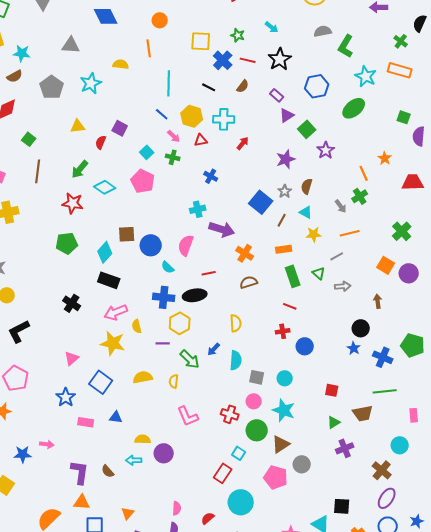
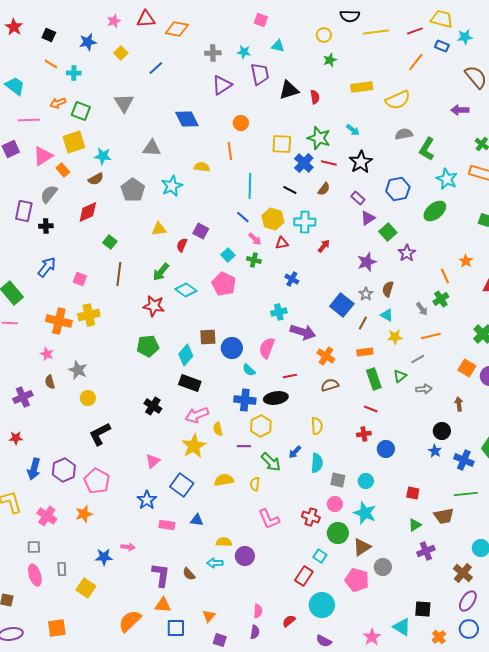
green star: (238, 35) -> (319, 138), size x1.6
green triangle: (319, 273) -> (400, 376), turned 40
yellow star: (113, 343) -> (194, 446), turned 30

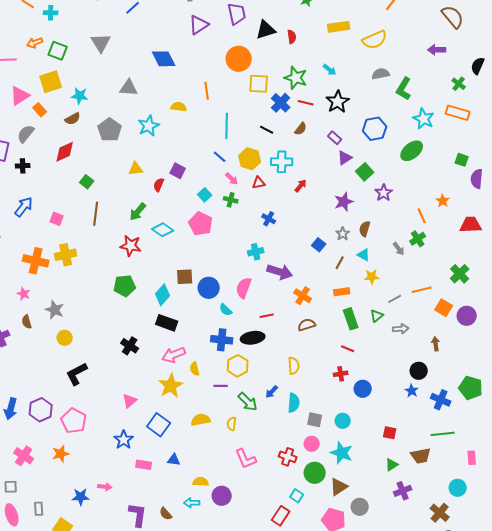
orange circle: (241, 123) -> (239, 59), moved, size x1.6
blue square: (342, 305) -> (319, 245), size x0.6
orange line: (431, 336) -> (422, 290), moved

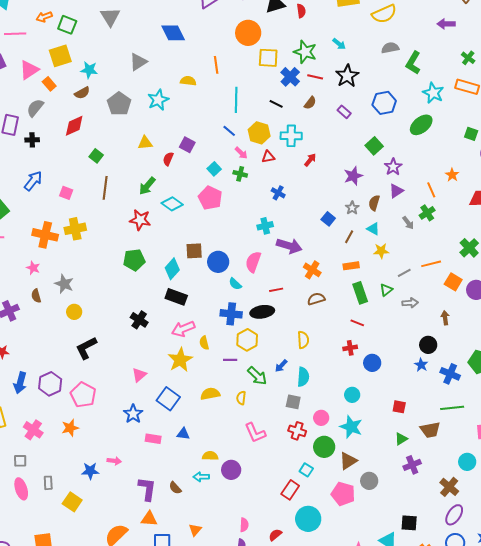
gray triangle: (129, 88) -> (138, 62), turned -36
purple triangle: (345, 158) -> (396, 191), moved
gray square: (315, 420) -> (293, 402), moved

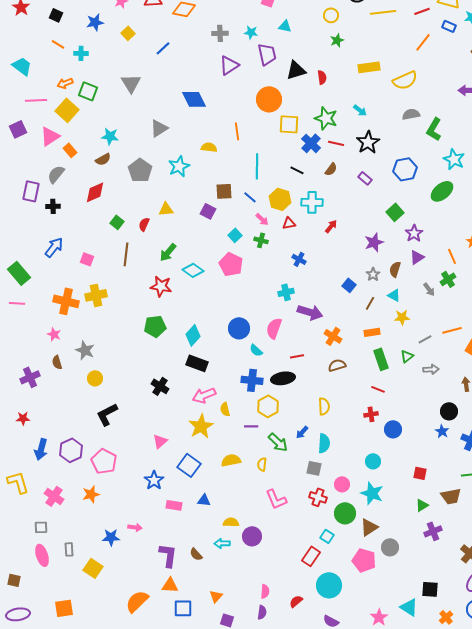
yellow square: (60, 56) -> (67, 110), moved, turned -30
red semicircle: (168, 159) -> (144, 224), moved
brown square: (194, 251) -> (224, 191), moved

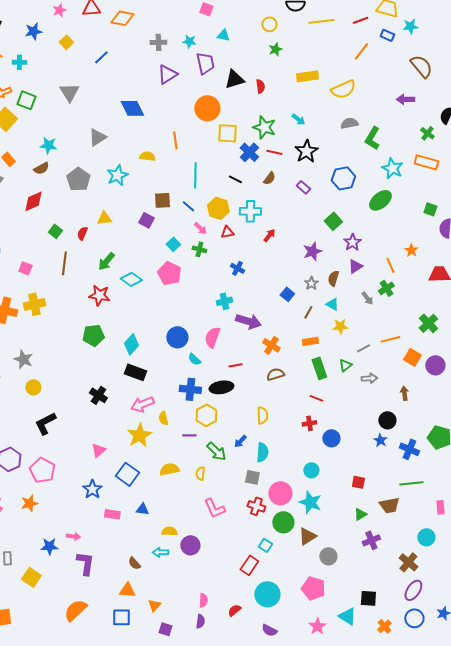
pink circle: (342, 484) -> (280, 493), size x1.5
purple L-shape: (168, 555) -> (85, 563), moved
pink pentagon: (364, 560) -> (313, 588), moved
orange triangle: (170, 585) -> (127, 590), moved

